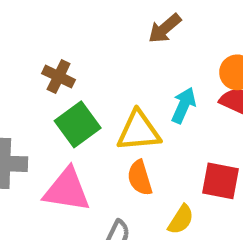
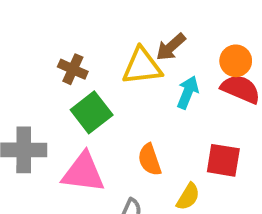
brown arrow: (165, 29) -> (171, 47), moved
yellow triangle: (139, 131) -> (142, 66), moved

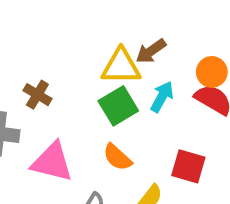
brown cross: (73, 69) -> (37, 95), moved
green square: (92, 112) -> (118, 106), moved
orange semicircle: (150, 160) -> (117, 157), turned -36

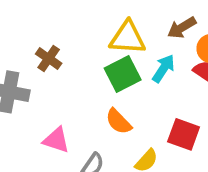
brown arrow: (151, 51) -> (182, 28), moved
pink triangle: (52, 162) -> (56, 140), moved, size x0.7

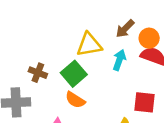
green square: (123, 74) -> (74, 74), moved
orange semicircle: (119, 121) -> (75, 100), moved

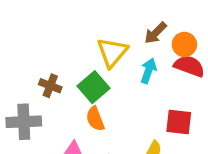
yellow triangle: (89, 45) -> (112, 52), turned -40
orange semicircle: (75, 100) -> (95, 119), turned 36

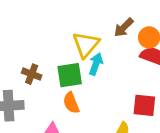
cyan arrow: (149, 71) -> (96, 64), moved
green square: (94, 87) -> (70, 75), turned 32

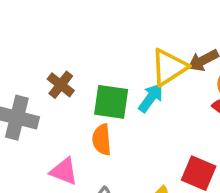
yellow triangle: (86, 45) -> (169, 67), moved

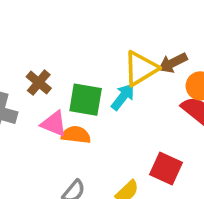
orange semicircle: (102, 140) -> (76, 135), turned 100
pink triangle: (64, 171) -> (54, 124), moved

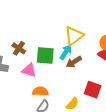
brown arrow: (173, 63) -> (74, 62), moved
orange semicircle: (76, 135) -> (40, 91), moved

